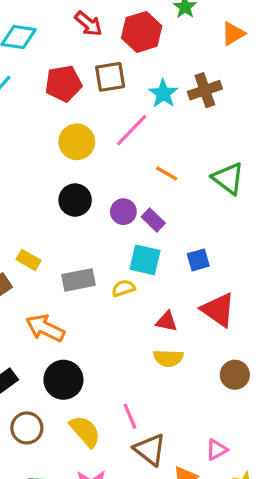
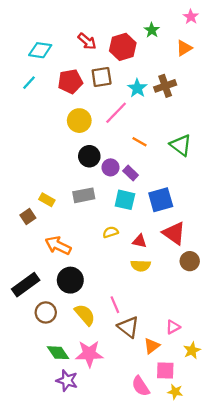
black circle: (75, 200) -> (89, 156), moved
blue square: (198, 260) -> (161, 200), size x1.6
gray rectangle: (78, 280) -> (84, 195), moved
yellow semicircle: (123, 288) -> (110, 232), moved
brown circle: (235, 375) -> (190, 261), moved

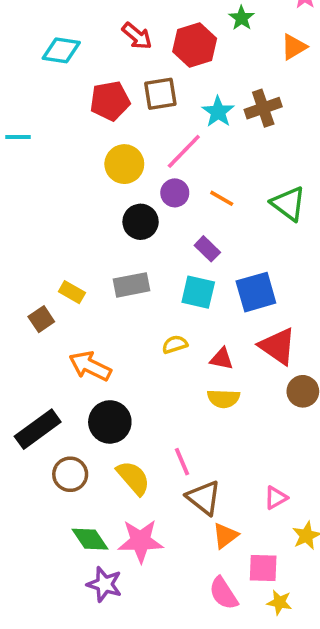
cyan line: (29, 83) -> (18, 137), moved, turned 48
purple circle: (110, 167) -> (175, 193), moved
orange triangle: (152, 346) -> (225, 536), moved

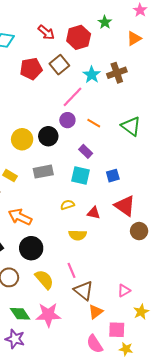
brown square: (160, 94) -> (59, 65), turned -30
yellow circle: (124, 164) -> (22, 139), moved
blue square: (256, 292) -> (113, 176), size x0.6
yellow semicircle: (223, 399) -> (78, 235), moved
purple star: (104, 584) -> (15, 339), moved

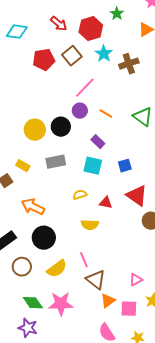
cyan star: (92, 75) -> (104, 54), moved
yellow semicircle: (44, 279) -> (57, 269), turned 95
pink square: (117, 330) -> (129, 309), moved

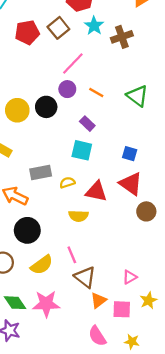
gray rectangle: (56, 162) -> (41, 173), moved
blue square: (125, 166) -> (130, 154), moved, turned 32
red triangle: (106, 203) -> (96, 191), size x1.5

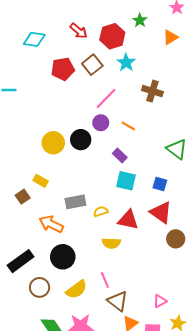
brown cross: (122, 37) -> (152, 91), moved, turned 36
green triangle: (137, 96) -> (177, 149), moved
cyan square: (82, 150) -> (126, 181), moved

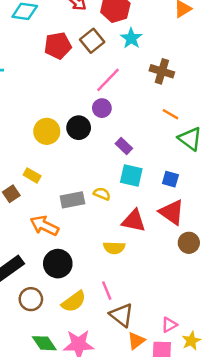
orange line: (128, 126) -> (170, 114), moved
yellow semicircle: (101, 211) -> (102, 194), moved, turned 40
pink triangle: (160, 301) -> (169, 325), moved

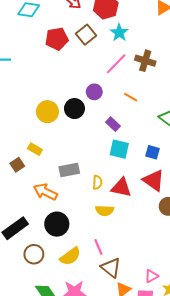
pink line: (108, 80) -> (116, 64), moved
orange line: (170, 114) -> (131, 97), moved
yellow semicircle: (102, 194) -> (97, 182), moved, turned 72

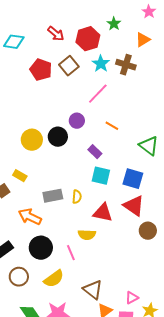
red pentagon: (57, 39) -> (41, 70), turned 30
brown cross: (145, 61) -> (126, 65), moved
blue square: (153, 152) -> (133, 179), size x1.5
yellow semicircle: (97, 182) -> (77, 197), moved
pink line: (98, 247) -> (71, 253), moved

